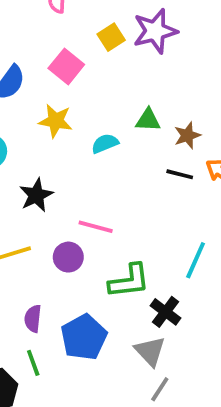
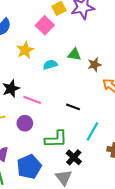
pink square: (66, 66) -> (45, 25), moved
yellow star: (56, 121) -> (25, 50), turned 30
black line: (180, 174) -> (73, 107), moved
pink line: (96, 227) -> (32, 100), moved

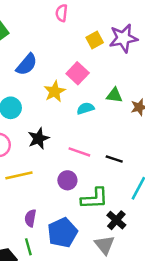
pink square: (45, 25) -> (78, 73), moved
pink line: (32, 100) -> (79, 152), moved
purple circle: (25, 123) -> (67, 180), moved

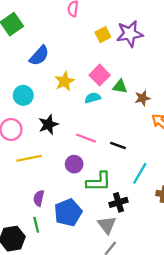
pink square: (78, 73) -> (100, 75), moved
black cross: (116, 220) -> (118, 202), turned 30

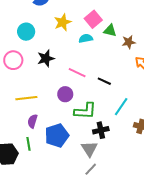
yellow line: (29, 158) -> (26, 98), moved

